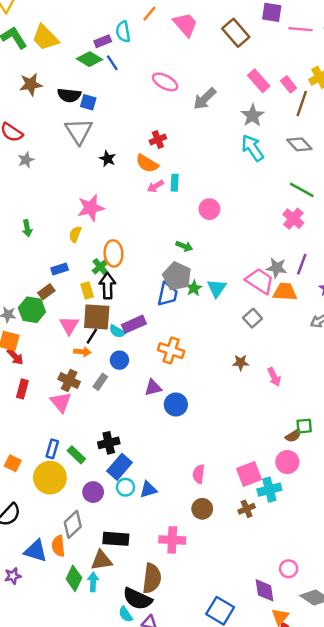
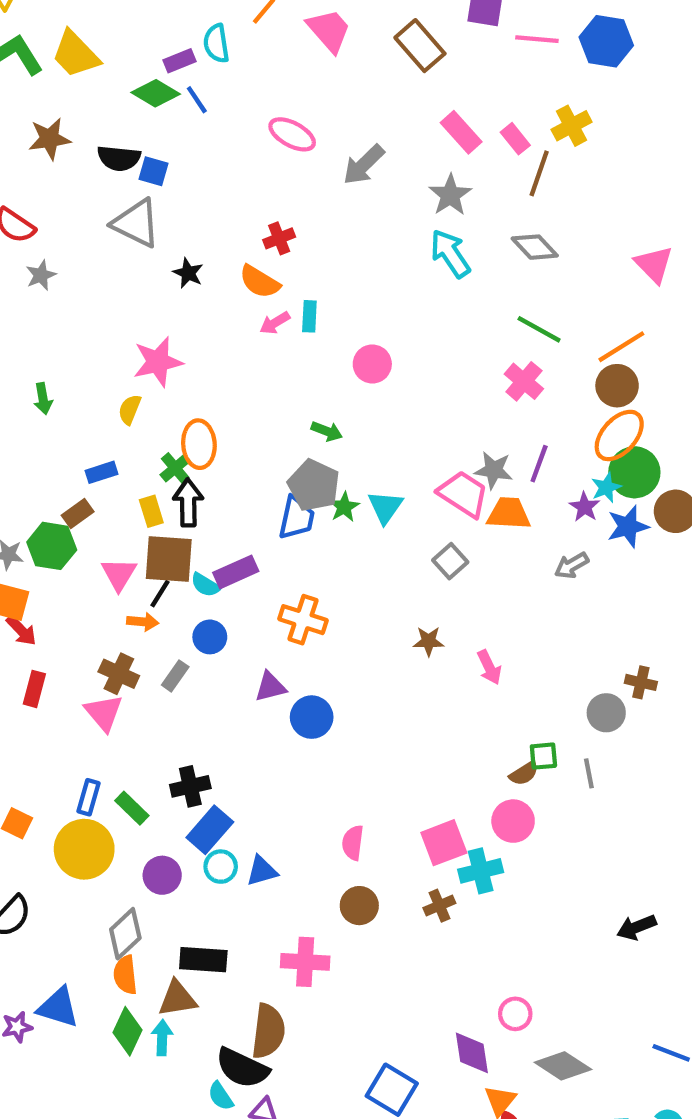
gray triangle: (79, 131) -> (136, 223), turned -32
orange semicircle: (58, 546) -> (125, 975), moved
blue triangle: (36, 551) -> (58, 1007), moved

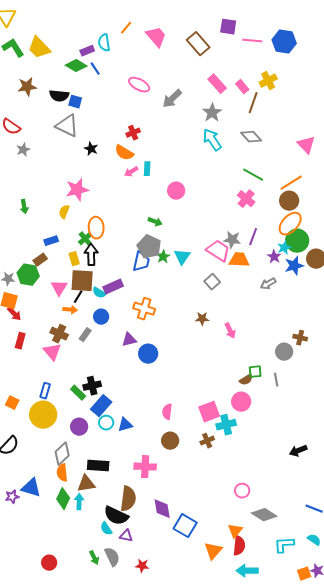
green rectangle: (132, 808) -> (78, 393), moved
purple diamond: (472, 1053) -> (162, 509), moved

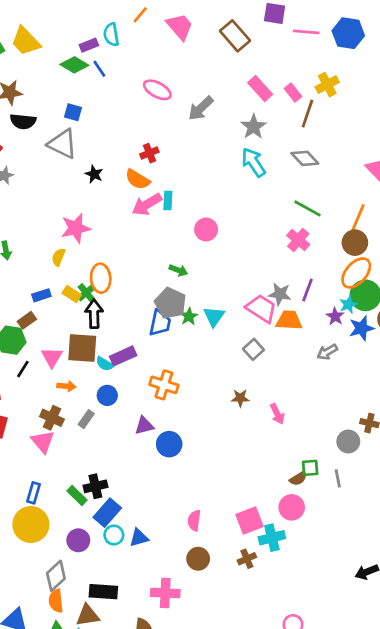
black semicircle: (59, 96) -> (23, 121), moved
pink arrow: (131, 172) -> (147, 204), size x1.6
orange line: (291, 183) -> (358, 219), turned -35
yellow rectangle: (74, 259) -> (72, 294), moved, turned -40
black line: (78, 297) -> (23, 369), moved

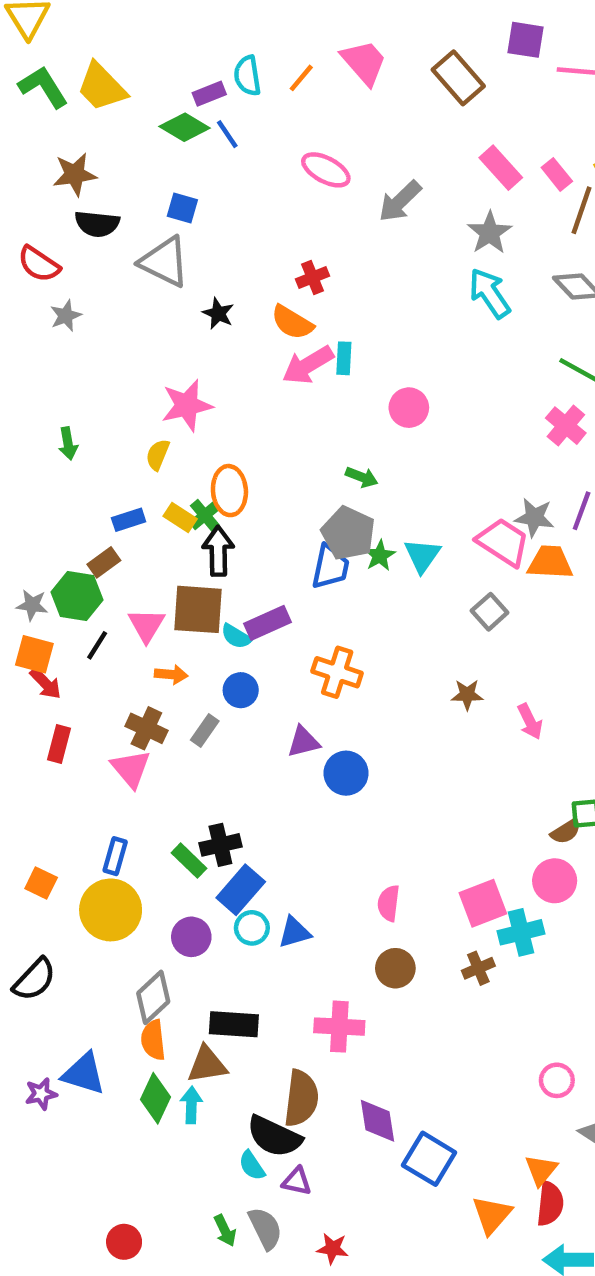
orange line: (140, 15) -> (301, 78), moved

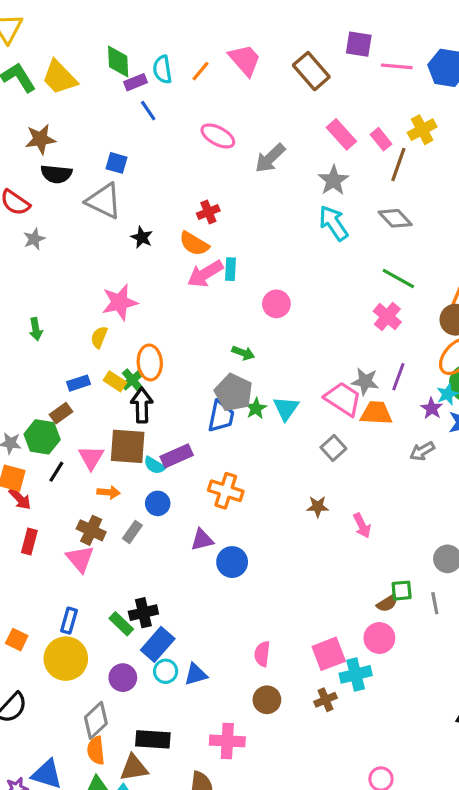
green diamond: (185, 127) -> (118, 62), moved, turned 56

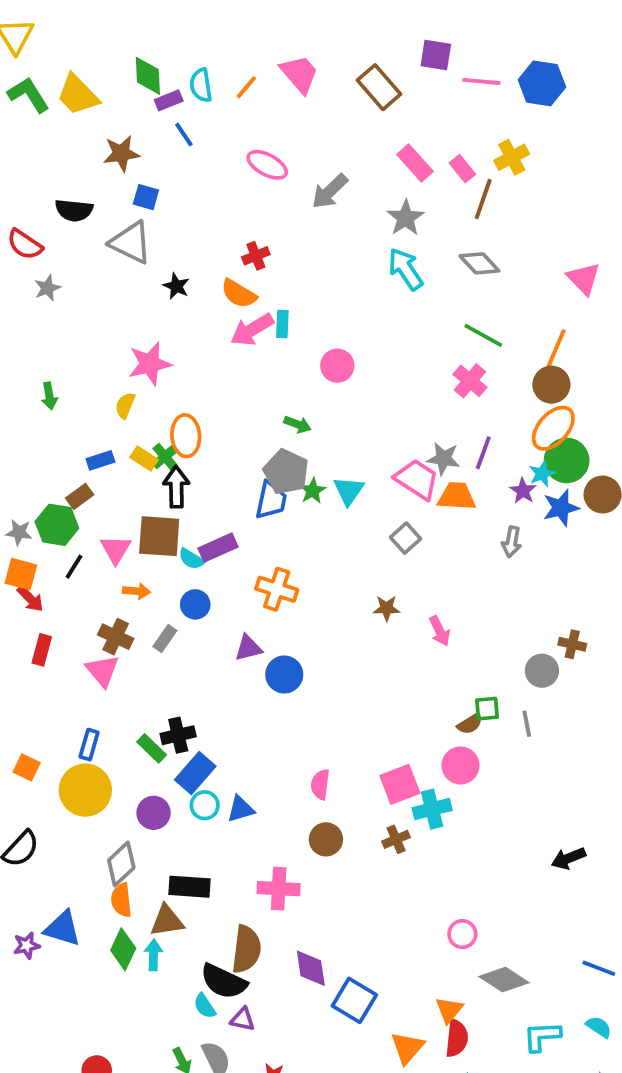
brown star: (40, 139) -> (121, 153), moved
gray arrow: (422, 451) -> (512, 542), turned -50

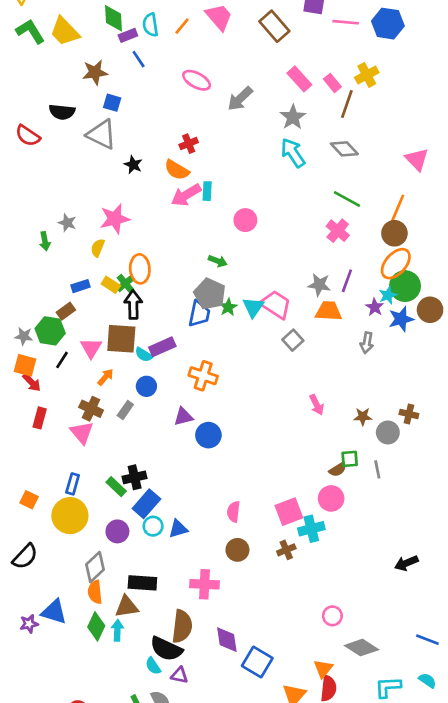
gray star: (47, 288) -> (67, 223), moved, turned -30
pink trapezoid: (417, 479) -> (276, 305), moved
orange arrow: (136, 591) -> (106, 377), turned -54
brown star: (387, 608) -> (363, 417), moved

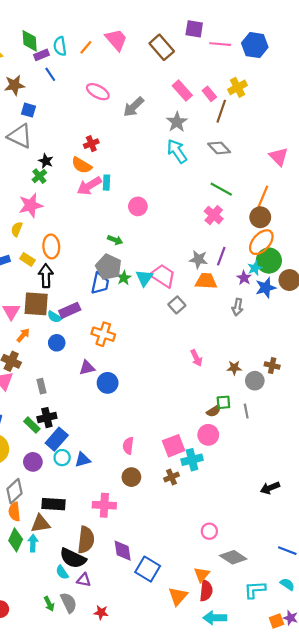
green cross: (125, 283) -> (39, 176), moved
gray rectangle: (125, 410) -> (42, 386), moved, turned -48

